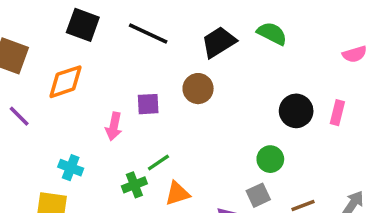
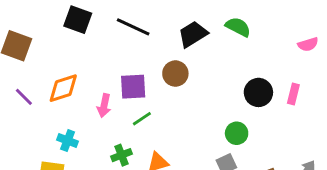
orange diamond: (66, 82) -> (63, 88), moved
purple square: (148, 104) -> (133, 87), size x1.4
green line: (158, 163) -> (142, 119), moved

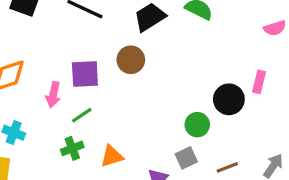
black circle: (258, 92) -> (229, 99), moved
green line: (142, 119) -> (82, 115), moved

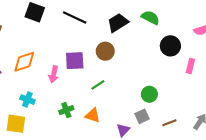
black circle: (229, 99) -> (170, 46), moved
green line: (82, 115) -> (98, 85), moved
orange triangle: (112, 156) -> (93, 115), turned 35

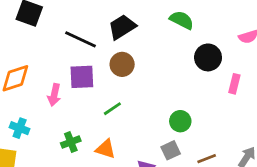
black line: (75, 18) -> (81, 39), moved
black trapezoid: (118, 23) -> (122, 27), moved

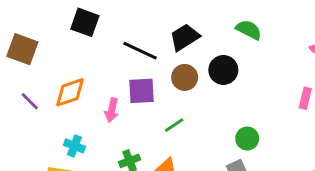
black circle: (208, 57) -> (223, 70), moved

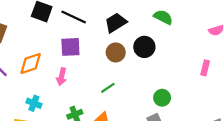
black line: (140, 51) -> (74, 17), moved
purple square: (141, 91) -> (70, 47), moved

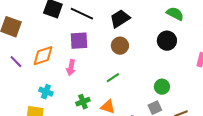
green semicircle: (163, 17) -> (175, 14), moved
black circle: (144, 47) -> (167, 41), moved

